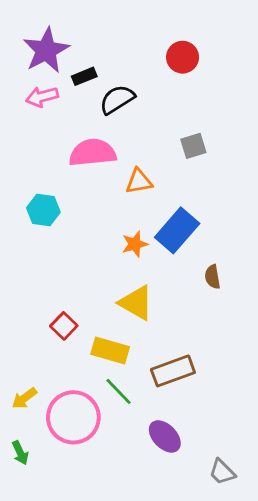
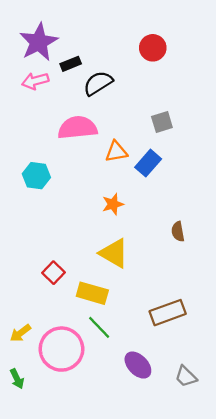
blue rectangle: (177, 230) -> (148, 163), moved, size x0.7
brown rectangle: (173, 371) -> (168, 313), moved
gray trapezoid: (222, 472) -> (186, 376), moved

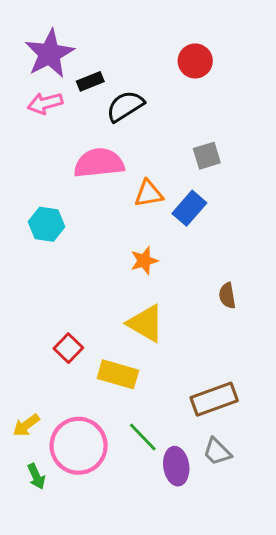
green line: (99, 327) -> (143, 437), moved
purple ellipse: (138, 365) -> (176, 466), turned 36
gray trapezoid: (186, 376) -> (217, 452), moved
green arrow: (17, 379) -> (36, 476), moved

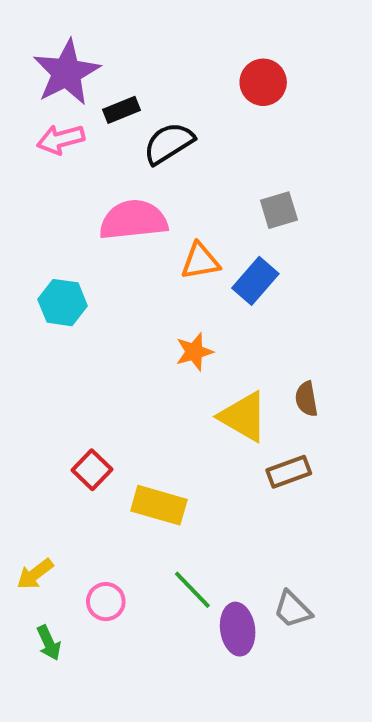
yellow triangle: (146, 323) -> (243, 417), moved
brown rectangle: (214, 399) -> (289, 472), moved, size x0.7
pink circle: (79, 446) -> (106, 602), size x0.5

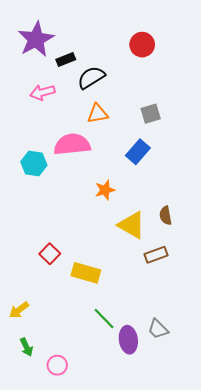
pink arrow: (61, 139) -> (42, 92), moved
pink semicircle: (133, 220) -> (72, 144), moved
orange triangle: (200, 261) -> (98, 114), moved
pink circle: (106, 602) -> (57, 365), moved

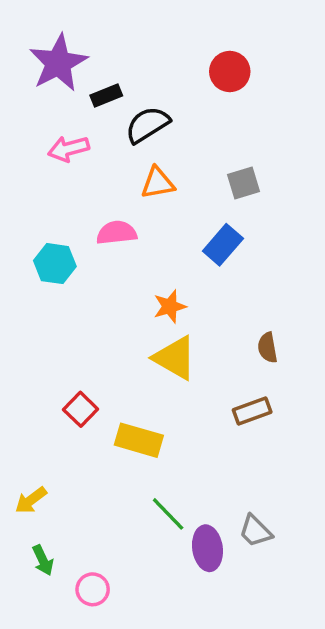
pink semicircle: (72, 144) -> (117, 233), size x0.7
yellow triangle: (132, 225) -> (175, 358), moved

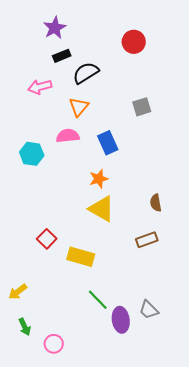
purple star: (58, 63) -> (55, 28), moved, size x0.7
orange triangle: (158, 183) -> (79, 107), moved, turned -40
blue rectangle: (223, 245) -> (108, 143), moved, turned -65

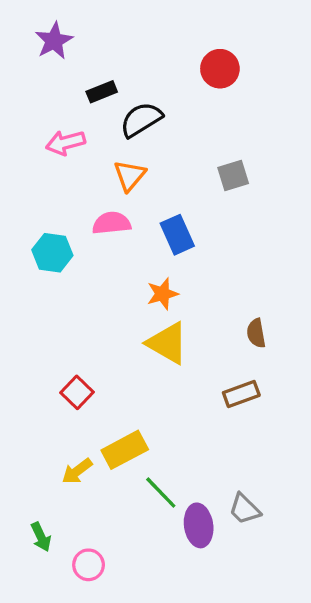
purple star: (55, 28) -> (54, 41), moved
yellow rectangle: (81, 257) -> (125, 450), moved, turned -44
yellow arrow: (18, 292) -> (77, 471), moved

